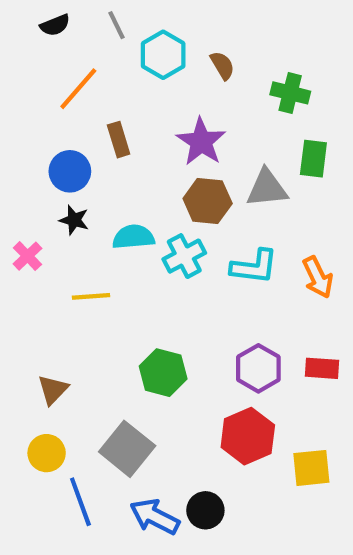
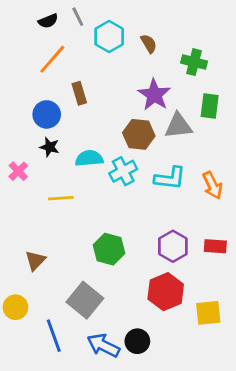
black semicircle: (55, 25) -> (48, 21), moved
purple star: (201, 142) -> (154, 95), moved
yellow circle: (47, 453) -> (15, 307), moved

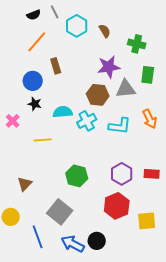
purple star: (154, 95) -> (109, 67), turned 30
orange arrow: (212, 185) -> (150, 119), moved

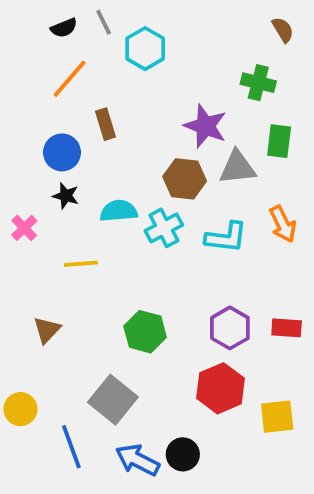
brown semicircle: (105, 31) -> (283, 30), moved
purple star: (109, 67) -> (205, 126), turned 30
brown triangle: (25, 184) -> (47, 330), moved

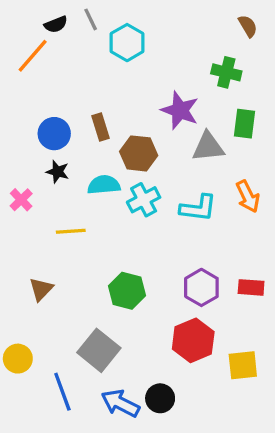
orange line: (70, 79) -> (33, 56), moved
brown rectangle: (105, 124) -> (101, 127), moved
brown hexagon: (185, 179) -> (139, 153), moved

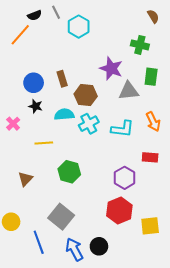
red rectangle: (251, 287) -> (150, 157), moved
green hexagon: (127, 291) -> (69, 172), moved
blue arrow: (120, 403) -> (74, 249), turned 35

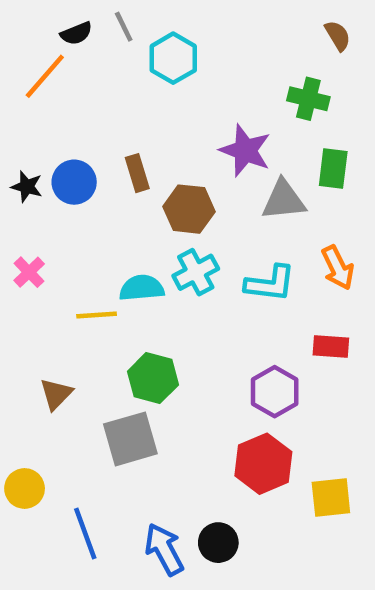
black star: (36, 106) -> (27, 187), moved
cyan semicircle: (64, 114) -> (142, 288), moved
gray square: (61, 217) -> (130, 439), moved, turned 35

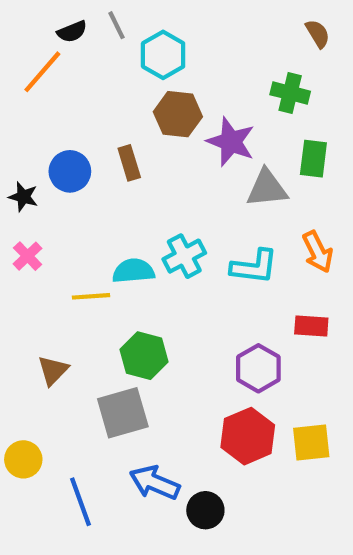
black star: (27, 187) -> (23, 197), moved
brown hexagon: (189, 209) -> (178, 114), moved
yellow square: (331, 497) -> (311, 442), moved
blue arrow: (164, 549) -> (155, 483), moved, turned -39

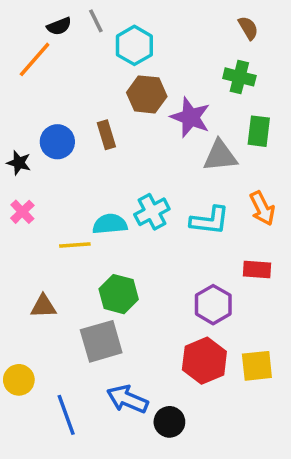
brown semicircle: (318, 34) -> (248, 28), moved
brown triangle: (53, 370) -> (43, 306), turned 44

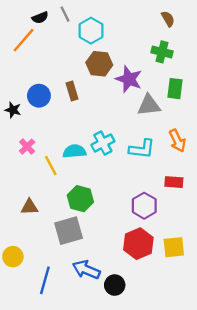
pink cross: (22, 212) -> (27, 147), moved
yellow line: (75, 245) -> (51, 166), turned 66
blue line: (66, 415) -> (45, 280), turned 36

